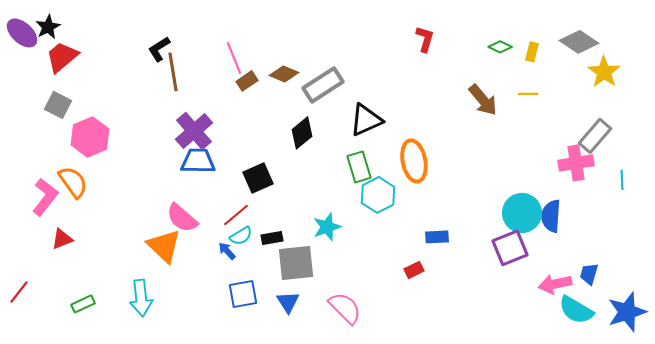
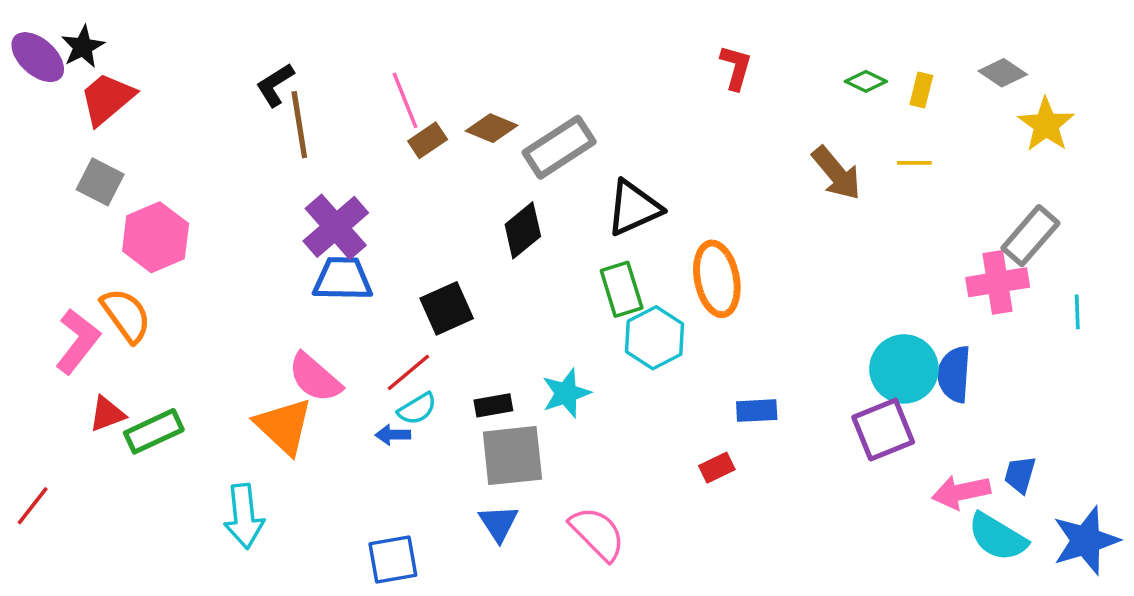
gray diamond: (579, 42) -> (1003, 73), size x0.7
black rectangle: (272, 238) -> (493, 405), moved
blue arrow: (227, 251) -> (393, 435), turned -48
blue square: (243, 294) -> (393, 560), moved
green rectangle: (83, 304) -> (154, 431), moved, size x1.4

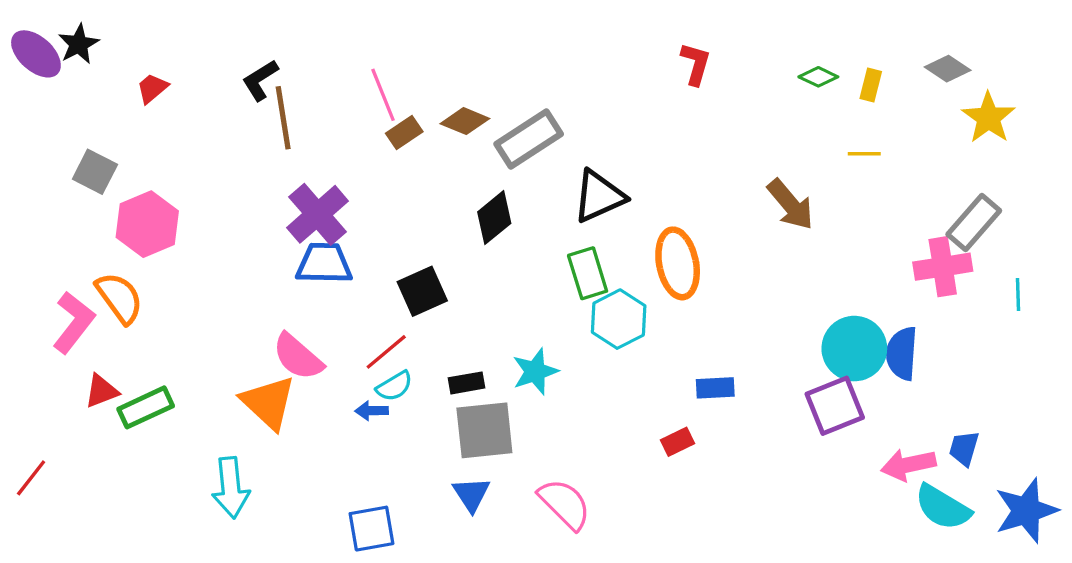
red trapezoid: (107, 99) -> (152, 88), moved, size x0.6
brown arrow: (836, 173) -> (791, 204), moved

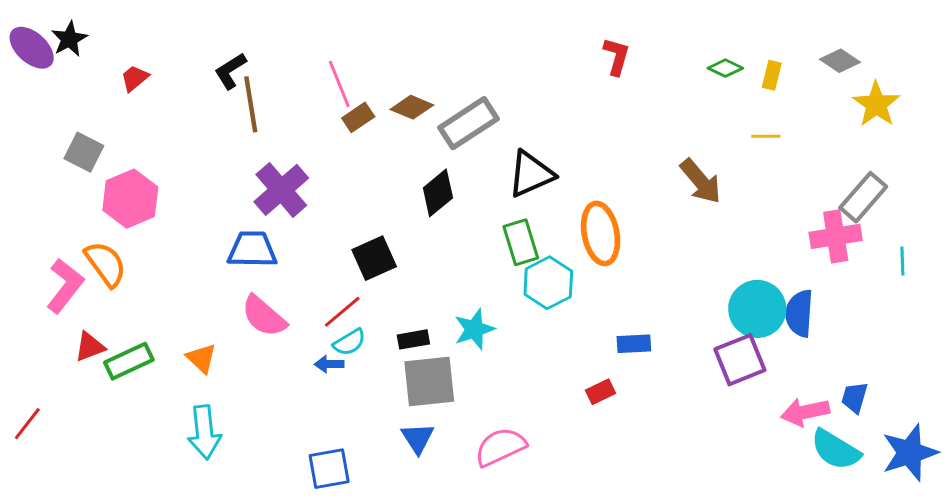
blue trapezoid: (324, 263) -> (252, 249), moved
orange triangle: (268, 403) -> (201, 358), moved, size x0.6
pink semicircle: (565, 504) -> (500, 447), turned -70

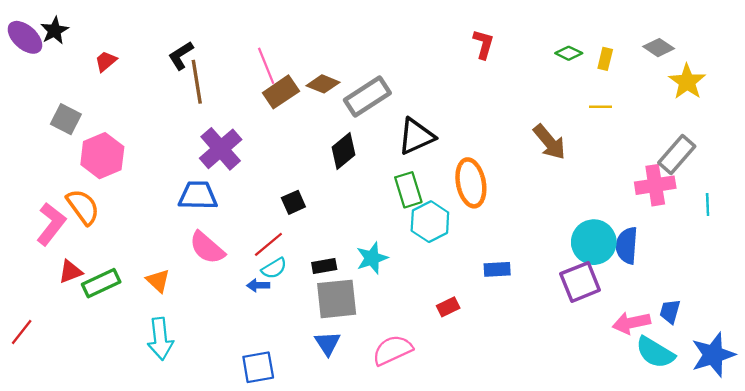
brown rectangle: (358, 117) -> (281, 92), size x1.4
black square: (374, 258) -> (293, 202), size x0.7
red rectangle: (601, 392) -> (448, 307), moved

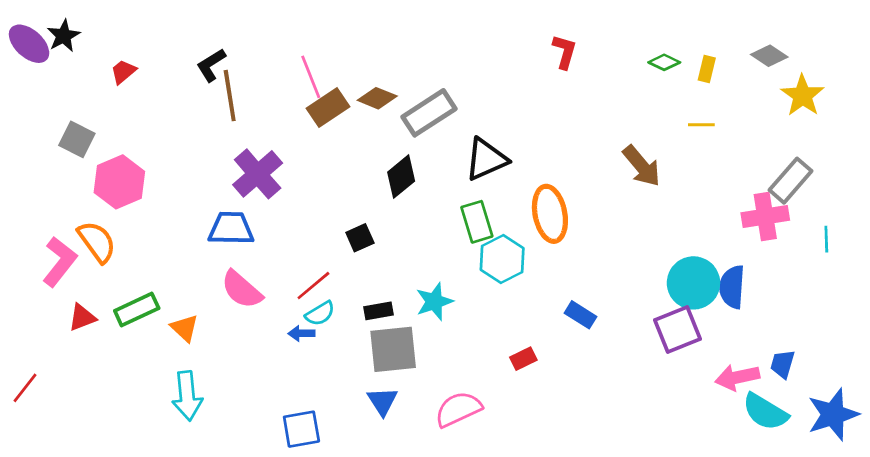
black square: (293, 202) -> (360, 238), moved
blue rectangle: (497, 269) -> (581, 315), turned 35
green rectangle: (101, 283) -> (137, 309), moved

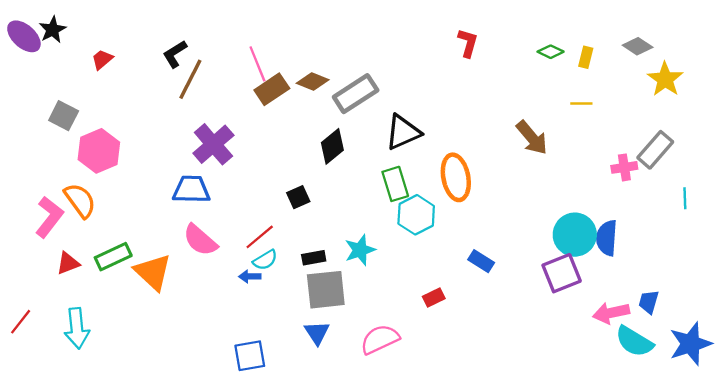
brown line: (230, 96) -> (190, 79), turned 36
pink cross: (765, 216) -> (624, 167), moved, size x0.7
orange triangle: (185, 328) -> (153, 272), size x1.6
cyan arrow: (187, 396) -> (77, 328), moved

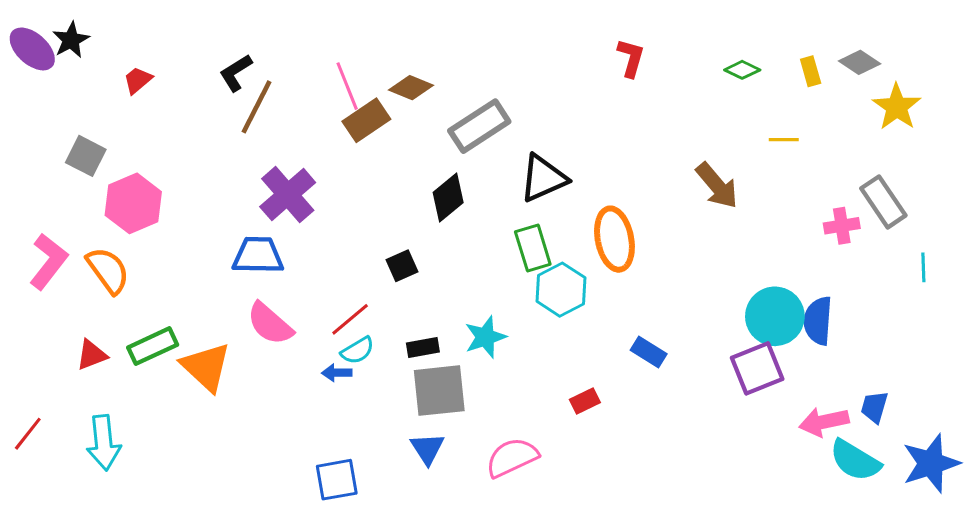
yellow rectangle: (586, 57) -> (811, 71), moved, turned -30
brown diamond: (313, 81) -> (411, 88), moved
gray rectangle: (655, 150) -> (883, 202), turned -75
pink L-shape: (49, 217) -> (49, 261), moved

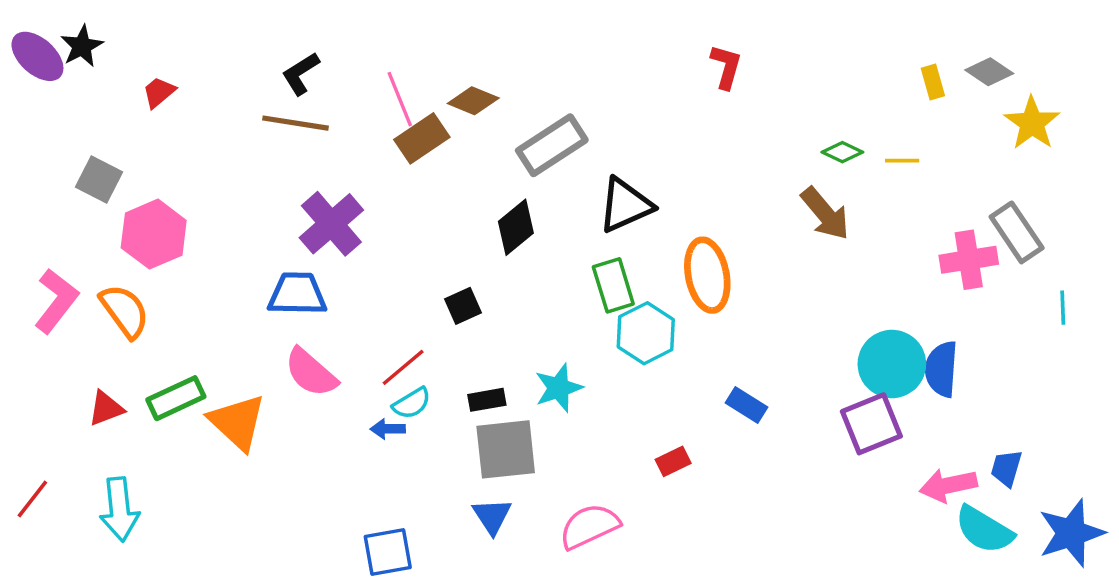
green diamond: (742, 70) -> (842, 152), moved
black L-shape: (236, 73) -> (301, 73), moved
brown line: (257, 107) -> (295, 123), turned 72
pink cross: (842, 226) -> (969, 260), size x1.4

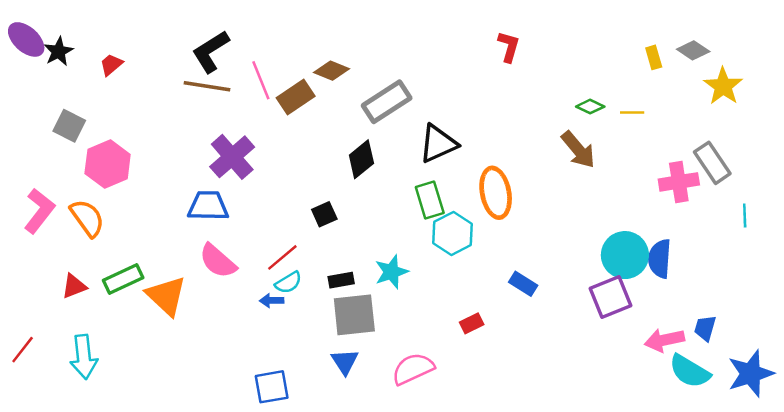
black star: (82, 46) -> (58, 51), moved
black L-shape: (301, 73) -> (211, 51), size x1.4
pink line: (400, 99) -> (261, 80), moved

